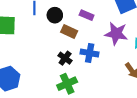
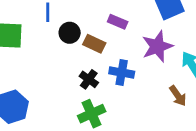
black circle: (55, 15) -> (70, 33), moved
purple star: (116, 34) -> (157, 46), turned -30

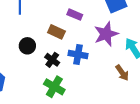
black circle: (70, 33) -> (27, 46), moved
green cross: (92, 114) -> (54, 87), turned -36

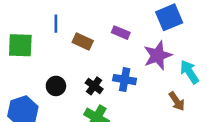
brown rectangle: (56, 32) -> (83, 41), moved
black circle: (27, 46) -> (56, 86), moved

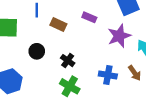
blue cross: (125, 80) -> (108, 75), moved
black circle: (56, 86) -> (37, 51), moved

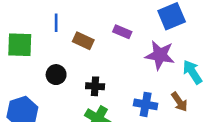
purple star: (119, 36) -> (160, 55), turned 30
black cross: (68, 61) -> (95, 86), turned -32

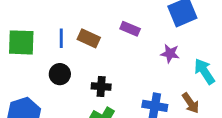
blue line: (56, 23) -> (61, 38), moved
purple star: (160, 55) -> (170, 53), size x0.6

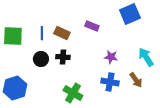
purple star: (170, 53) -> (111, 57), moved
black cross: (101, 87) -> (63, 57), moved

